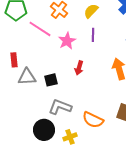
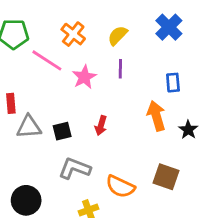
red arrow: (79, 68) -> (101, 126), moved
black circle: (44, 130) -> (26, 200), moved

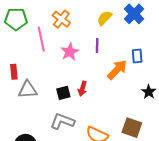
yellow semicircle: (118, 35) -> (104, 18), moved
pink line: (47, 60) -> (41, 39), turned 45
orange arrow: (156, 116) -> (117, 70), moved, turned 60
black square: (62, 131) -> (63, 93), moved

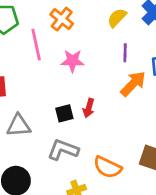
purple line: (97, 45) -> (125, 53), moved
pink star: (70, 52) -> (72, 61), turned 30
gray triangle: (28, 90) -> (19, 125), moved

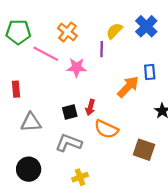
pink line: (36, 45) -> (46, 54), turned -50
purple line: (125, 53) -> (102, 49), moved
orange semicircle: (108, 167) -> (106, 129), moved

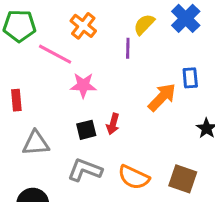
pink star: (77, 67) -> (83, 85), moved
orange semicircle: (106, 129) -> (134, 177), moved

